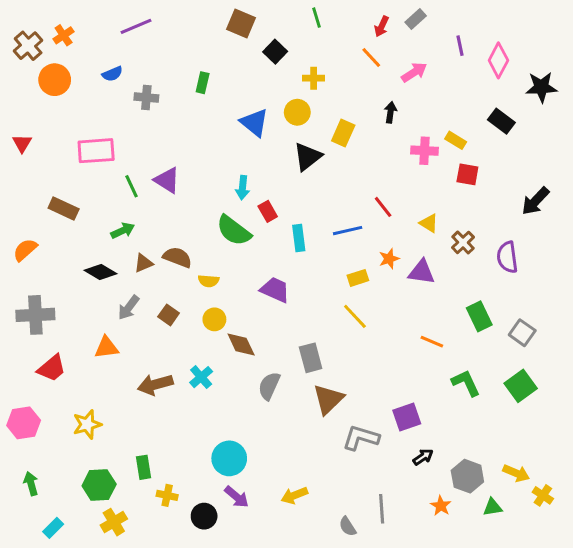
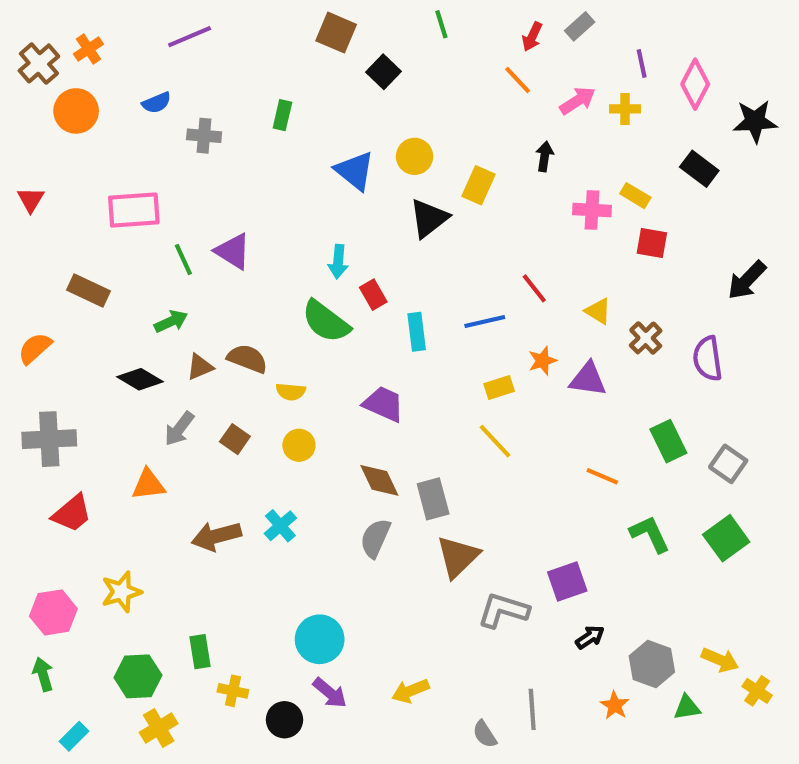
yellow cross: (314, 78) -> (625, 109), moved
brown diamond: (241, 345) -> (379, 480), moved
pink hexagon: (24, 423) -> (53, 612), moved

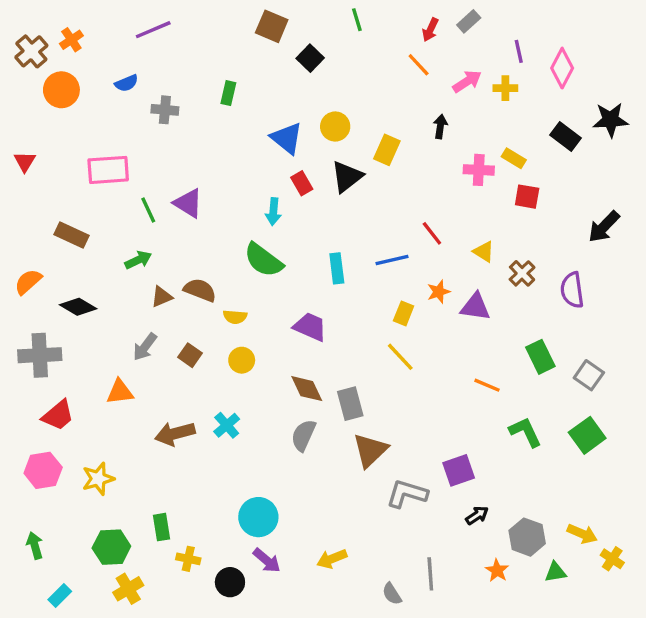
black star: (755, 121) -> (611, 120), moved
red rectangle: (373, 295) -> (302, 183), moved
black diamond: (140, 379) -> (78, 307), moved
yellow rectangle: (499, 387) -> (404, 313), turned -50
pink hexagon: (53, 612) -> (43, 470), moved

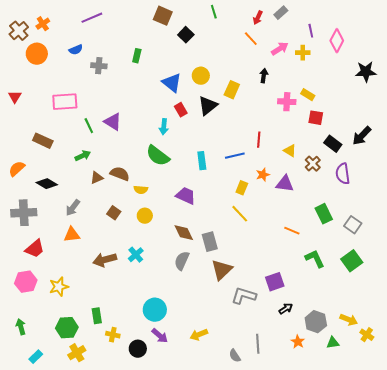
black rectangle: (565, 137) -> (333, 144), moved
red line: (432, 233) -> (259, 140), turned 42
gray arrow: (145, 347) -> (73, 208), moved

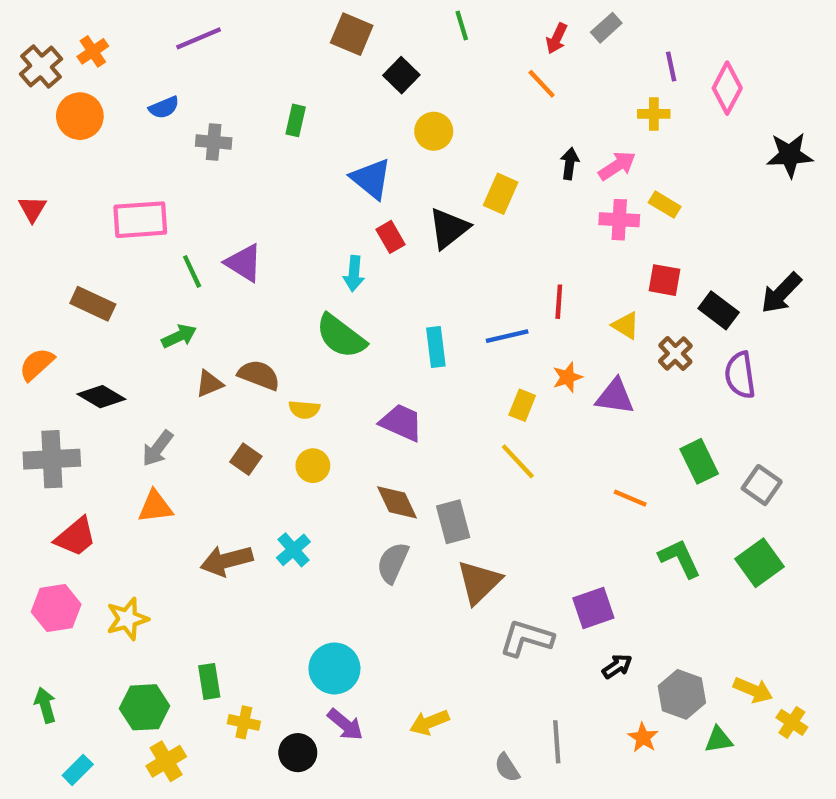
pink arrow: (280, 49) -> (617, 166), moved
yellow circle: (201, 76) -> (434, 131), moved
red square: (316, 118) -> (665, 280), moved

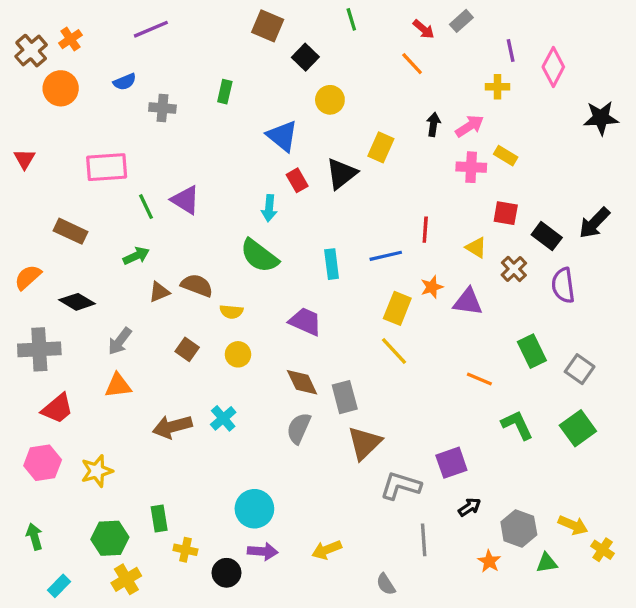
red arrow: (557, 38) -> (424, 29), turned -75
yellow rectangle: (522, 405) -> (397, 308), size x1.4
purple arrow: (345, 725) -> (263, 551), turned -36
gray line: (557, 742) -> (424, 540), moved

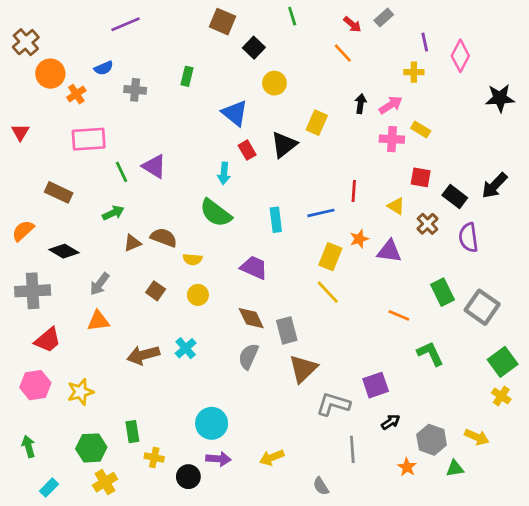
orange cross: (70, 39) -> (76, 94), moved
gray square: (580, 369) -> (482, 307), size x1.4
green square: (578, 428) -> (503, 362), moved
yellow cross: (603, 550) -> (501, 396), moved

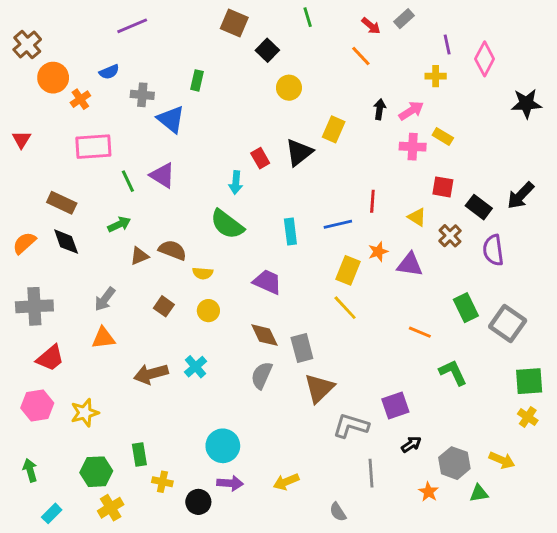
blue triangle: (235, 113) -> (171, 119), moved
black diamond: (64, 251) -> (66, 242), moved, turned 40
green square: (503, 362) -> (529, 381), turned 32

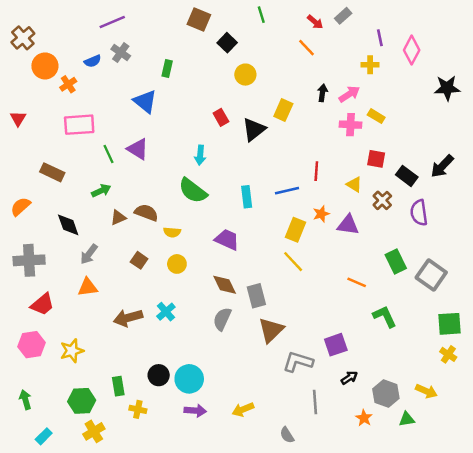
gray cross: (142, 95) -> (121, 53), moved, turned 30
red rectangle: (260, 158) -> (221, 117), moved
black diamond: (66, 242) -> (68, 225), moved
black circle: (198, 502) -> (159, 375), moved

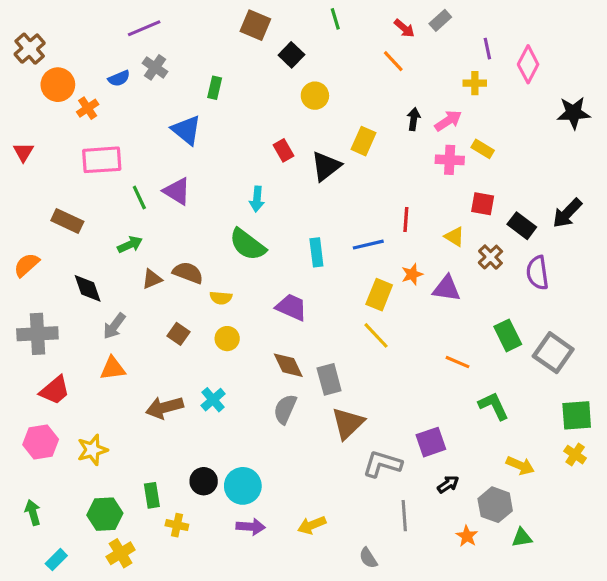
yellow arrow: (426, 391) -> (520, 466), moved

